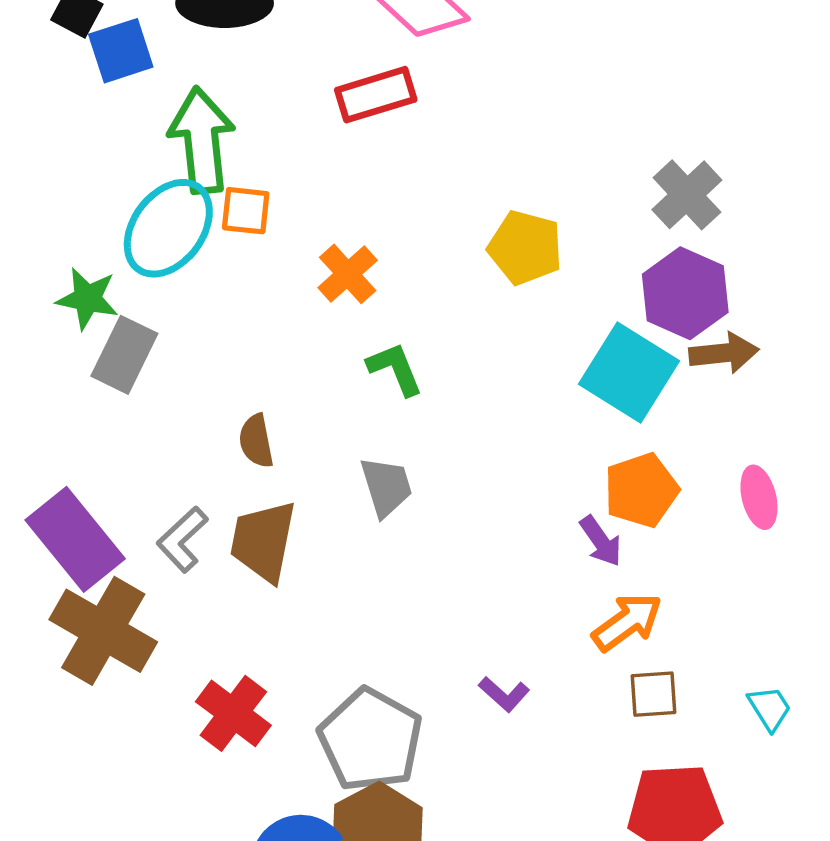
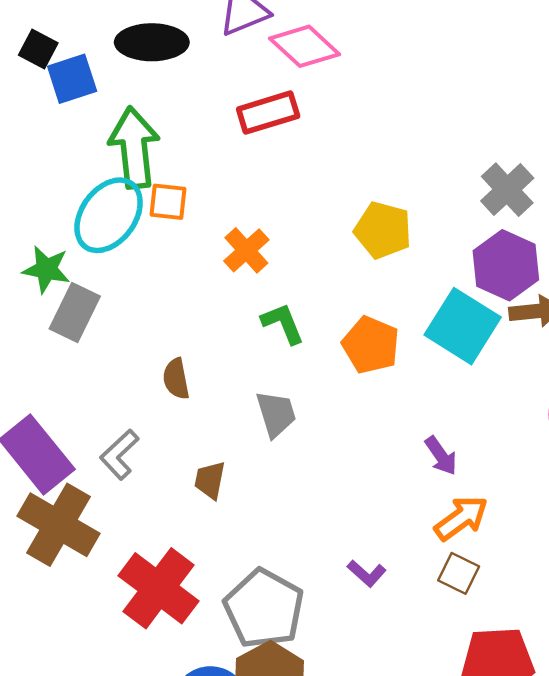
orange pentagon: (641, 490) -> (371, 345), moved, turned -30
brown trapezoid: (263, 541) -> (210, 480), moved, size x0.6
brown square: (654, 694) -> (459, 573), moved, turned 30
red cross: (233, 713) -> (159, 588), size x1.4

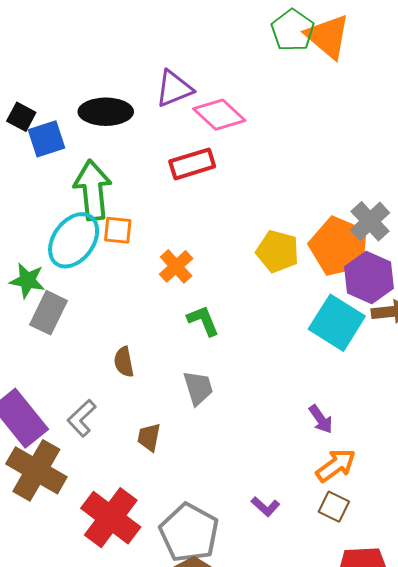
orange pentagon: (371, 345) -> (339, 246), moved, size x1.4

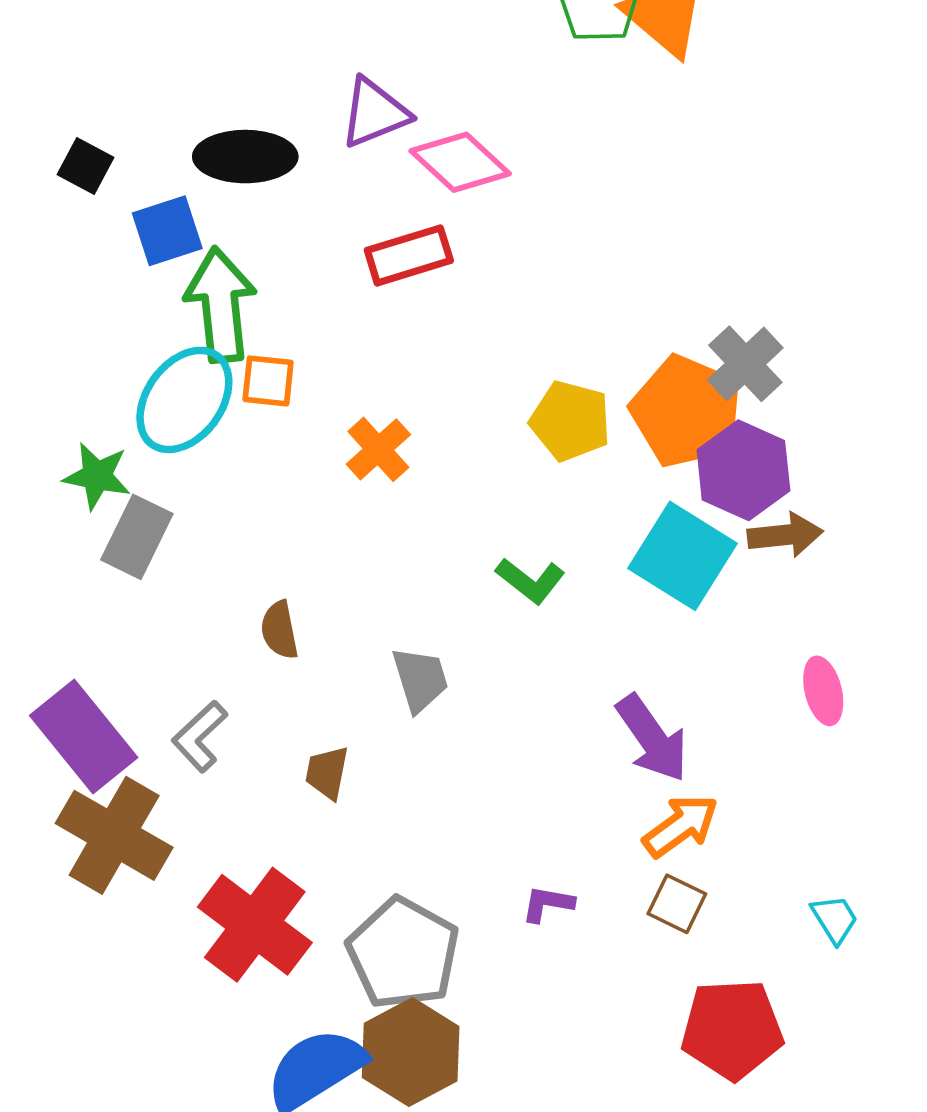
blue square: (46, 139) -> (167, 231), moved
green L-shape: (203, 321) -> (530, 581), moved, turned 150
purple arrow: (321, 419) -> (652, 738), size x1.6
purple L-shape: (265, 507) -> (548, 904), turned 148

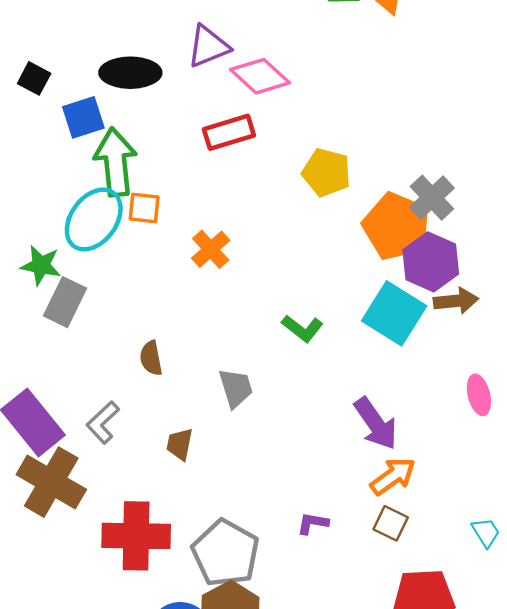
yellow pentagon: (570, 421) -> (326, 172), moved
red cross: (255, 925) -> (136, 536), turned -36

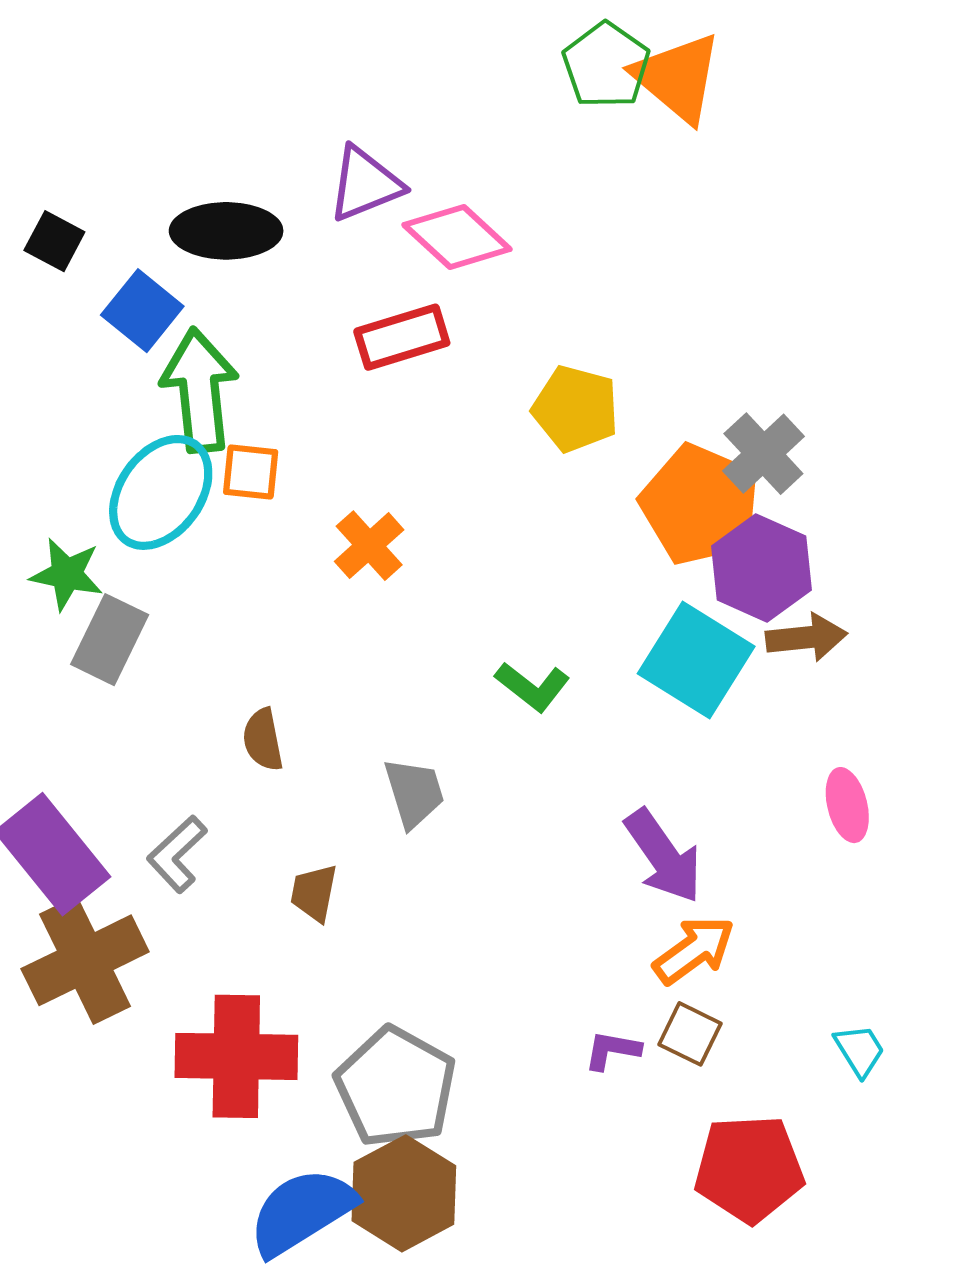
blue square: (83, 117) -> (142, 311), turned -33
brown cross: (51, 482) -> (85, 960), turned 34
purple L-shape: (313, 523) -> (612, 1050), moved

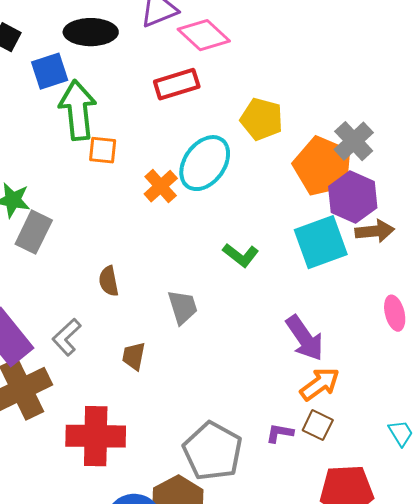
blue square: (142, 311) -> (50, 71), turned 33
cyan ellipse: (161, 492) -> (205, 163), moved
cyan square: (696, 660) -> (321, 242), turned 38
gray pentagon: (396, 1087) -> (213, 451), moved

